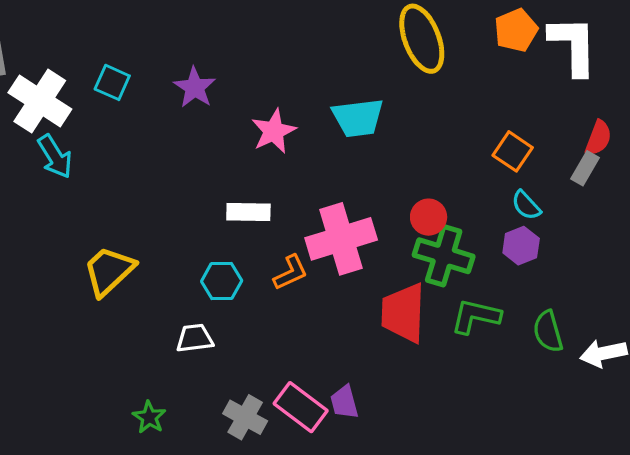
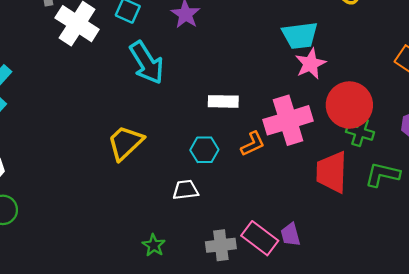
pink star: (274, 131) -> (310, 64), moved
cyan arrow: (55, 156) -> (147, 63), moved, size x1.4
red circle: (429, 217) -> (349, 105), size x1.8
green cross: (444, 256) -> (360, 132), size x0.7
gray cross: (245, 417) -> (221, 245), turned -36

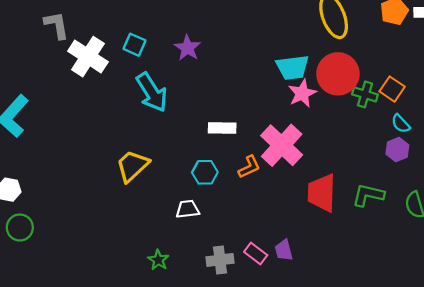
red circle: (349, 105) -> (338, 74), moved
pink cross: (288, 120) -> (282, 145), turned -30
green cross: (360, 132) -> (365, 94), moved
pink rectangle: (260, 238) -> (256, 253), size x0.7

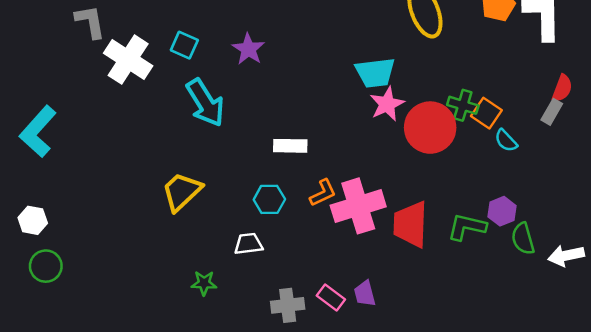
red circle: (338, 74) -> (430, 128), moved
orange square: (392, 89) -> (486, 113), moved
pink cross: (282, 145) -> (358, 206), moved, turned 30
purple hexagon: (397, 150) -> (502, 211), moved
green star: (158, 260) -> (204, 283), moved, turned -30

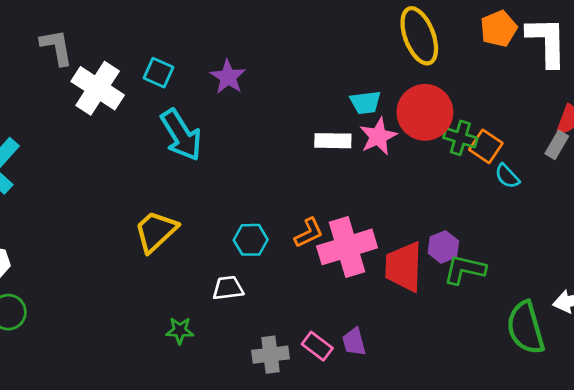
cyan trapezoid: (375, 73) -> (365, 102), size x0.7
red circle: (430, 128) -> (425, 112), moved
white rectangle: (290, 146) -> (333, 141), moved
purple hexagon: (502, 211) -> (443, 247), moved
green semicircle: (523, 239) -> (526, 328), moved, size x1.5

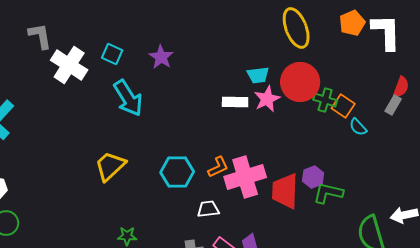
cyan hexagon: (251, 240) -> (177, 172), size x1.4
white trapezoid: (228, 288) -> (208, 209), moved

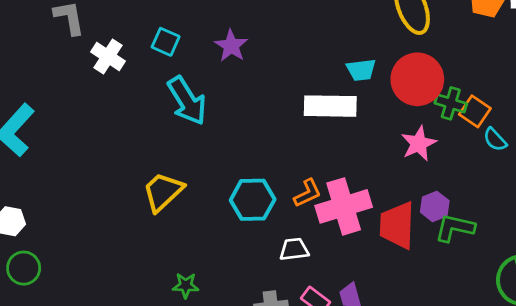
white cross: (69, 65) -> (108, 56), size x0.7
pink star: (267, 99) -> (419, 144), moved
white rectangle: (235, 102) -> (330, 106), size x1.5

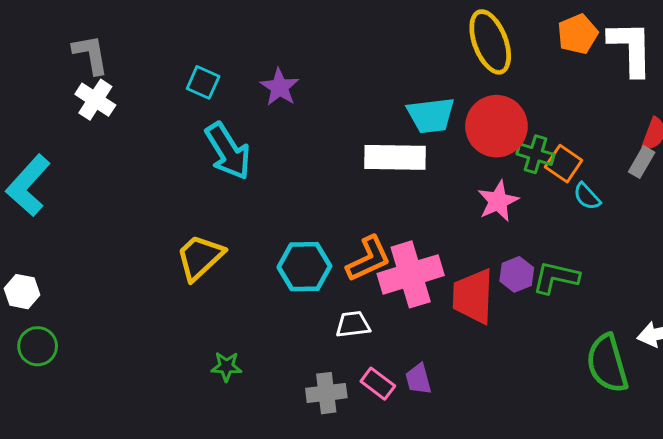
white cross: (108, 56) -> (95, 100), moved
cyan trapezoid: (361, 70) -> (431, 115), size x1.4
orange L-shape: (307, 193) -> (368, 259), size x1.4
green L-shape: (455, 228) -> (556, 278), moved

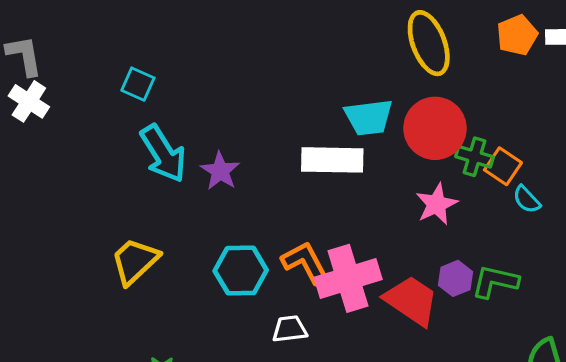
purple star: (280, 87) -> (220, 171), moved
orange L-shape: (368, 259) -> (305, 263), turned -93
red trapezoid: (473, 296) -> (411, 301), turned 122

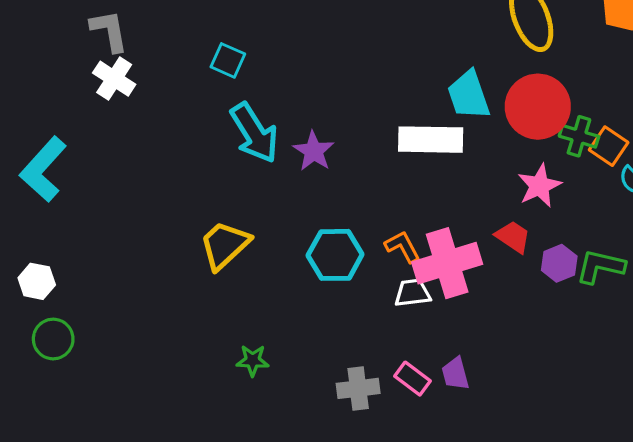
cyan trapezoid: (369, 117) -> (469, 95), turned 78
orange L-shape: (305, 263) -> (403, 247), size x0.7
red trapezoid: (411, 301) -> (513, 237), moved, size x0.6
white trapezoid: (290, 329) -> (412, 293), moved

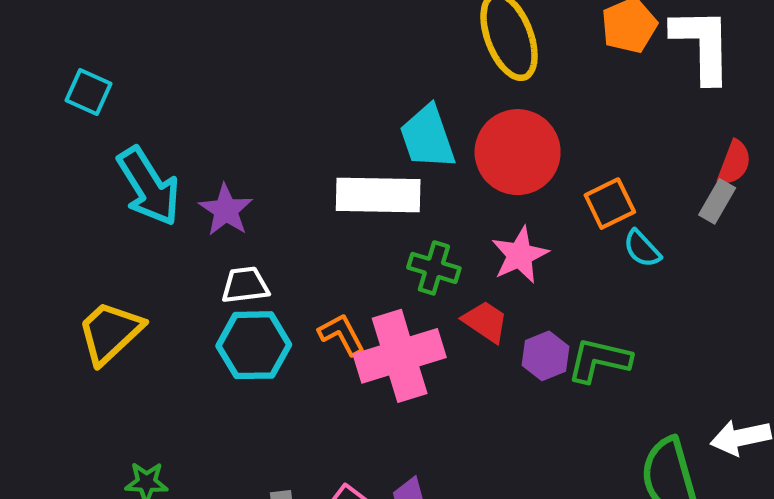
cyan square: (228, 60) -> (89, 92), moved
green cross: (579, 136) -> (434, 268), moved
orange square: (609, 146) -> (610, 204), turned 30
white trapezoid: (412, 293) -> (245, 285), moved

